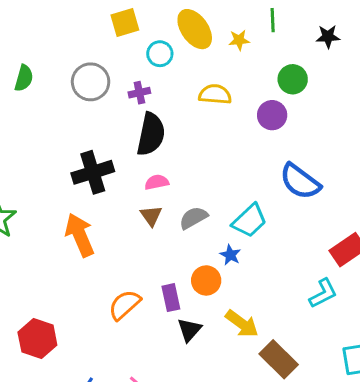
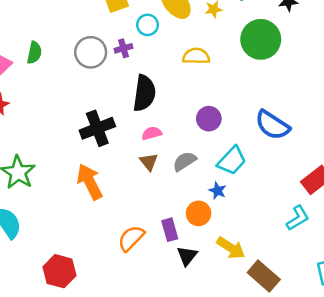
green circle: (293, 79) -> (261, 39), size x1.6
purple cross: (139, 93) -> (123, 48), moved
purple circle: (272, 115) -> (209, 119), moved

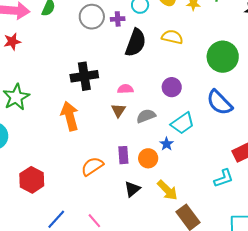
green circle: (261, 39) -> (223, 57), moved
black semicircle: (144, 93) -> (136, 43), moved
purple rectangle: (170, 230) -> (123, 155), moved

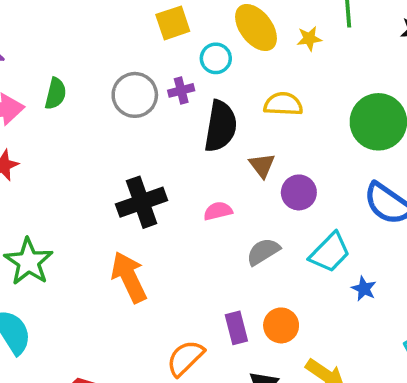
brown triangle: (118, 110) -> (262, 165), moved
blue star: (167, 144) -> (364, 289), moved

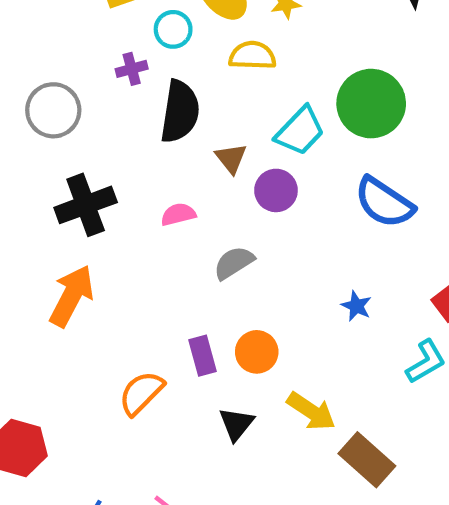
gray circle: (135, 95) -> (53, 110), moved
yellow semicircle: (283, 104) -> (252, 56), moved
cyan trapezoid: (330, 252) -> (300, 131), moved
orange arrow: (129, 277) -> (72, 296), turned 54

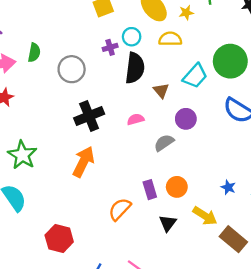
cyan circle: (173, 29) -> (132, 37), moved
purple circle: (276, 190) -> (186, 119), moved
blue star: (356, 306) -> (228, 187), moved

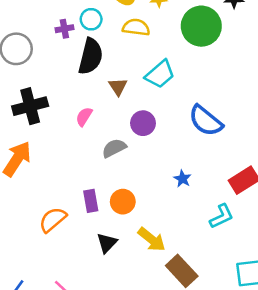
green circle: (230, 61) -> (201, 26), moved
pink semicircle: (136, 119) -> (84, 117), turned -49
blue star: (228, 187) -> (182, 179), moved

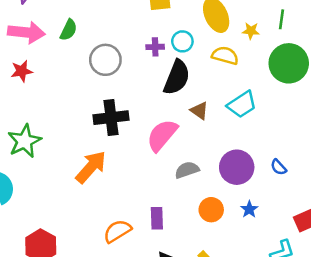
brown triangle: (118, 87) -> (199, 111), turned -30
pink semicircle: (84, 117) -> (162, 135), size x1.8
blue semicircle: (206, 121) -> (279, 167), moved, size x0.5
purple circle: (143, 123) -> (237, 167), moved, size x1.4
orange circle: (123, 202) -> (211, 210), moved

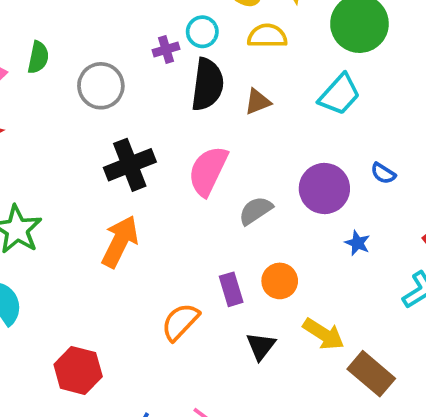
cyan trapezoid: (242, 104) -> (339, 94), moved
brown triangle: (199, 111) -> (258, 102), moved, turned -42
orange circle: (211, 210) -> (280, 281), moved

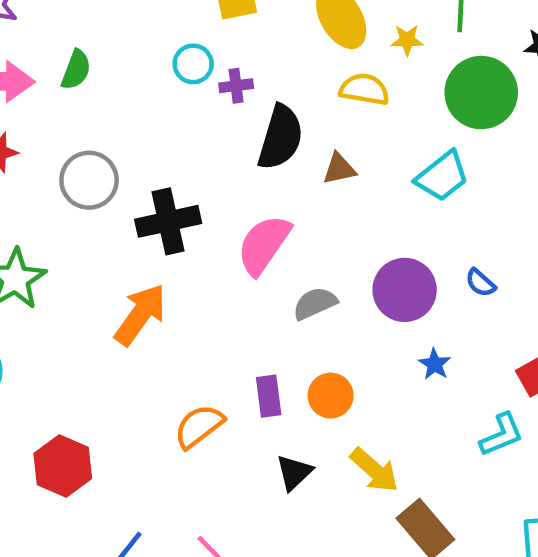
cyan circle: (202, 32) -> (193, 64), moved
gray circle: (101, 86) -> (89, 180), moved

